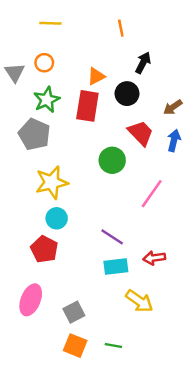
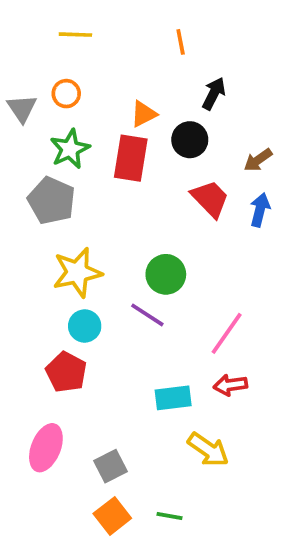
green circle: (112, 160) -> (166, 274), moved
pink line: (152, 194) -> (227, 333), moved
purple line: (112, 237) -> (147, 315), moved
orange square: (75, 346) -> (112, 516), turned 30

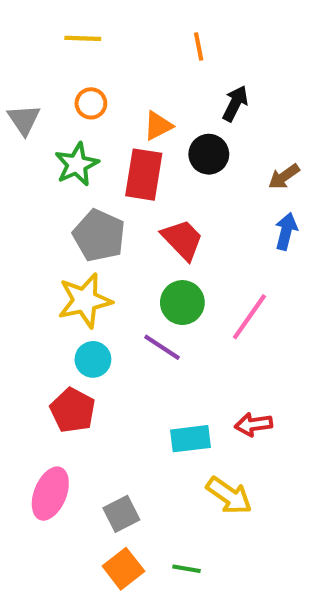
orange circle: (66, 94) -> (91, 103), moved
red trapezoid: (210, 199) -> (182, 240), moved
gray pentagon: (51, 201) -> (99, 235), moved
pink line: (227, 333) -> (249, 317), moved

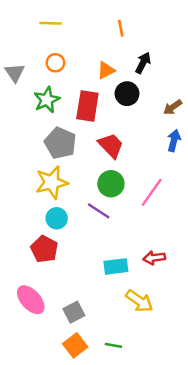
orange triangle: (158, 126) -> (106, 70), moved
pink ellipse: (50, 494) -> (31, 300), turned -64

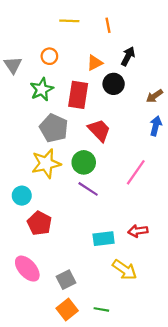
yellow line: (50, 23) -> (69, 21), moved
green circle: (111, 184) -> (84, 162), moved
cyan circle: (57, 218) -> (22, 196), moved

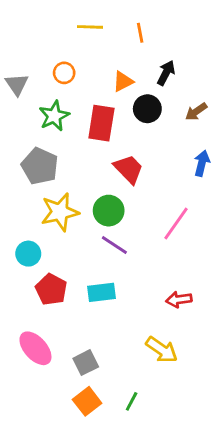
brown arrow: (154, 96) -> (196, 112), moved
gray pentagon: (54, 128) -> (40, 166), moved
cyan rectangle: (104, 239) -> (101, 292), moved
green line: (101, 309) -> (132, 401), turned -72

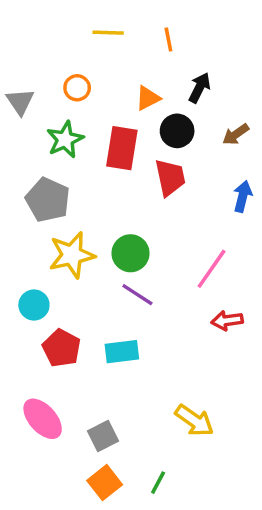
red trapezoid: (129, 169) -> (170, 177), moved, turned 32
red arrow: (179, 299) -> (227, 321), moved

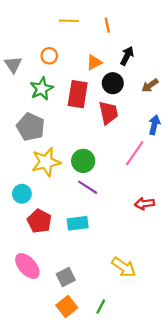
pink line: (212, 269) -> (135, 153), moved

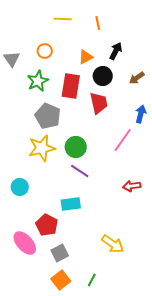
gray pentagon: (31, 127) -> (48, 116), moved
cyan circle: (22, 194) -> (20, 187), moved
red pentagon: (39, 221) -> (47, 225), moved

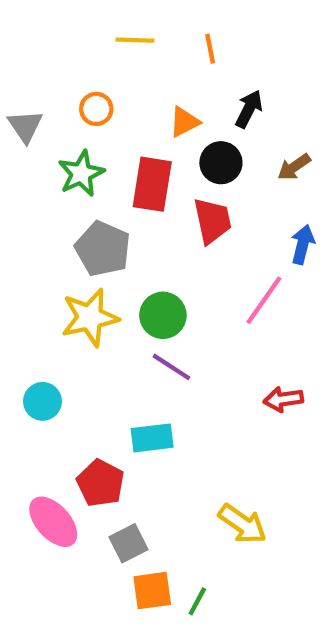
orange square: (61, 280) -> (152, 591), moved, turned 30

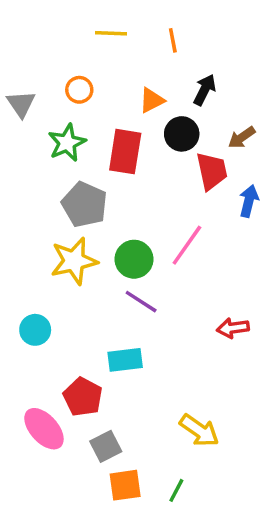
red trapezoid: (212, 221) -> (212, 171), moved
pink line: (264, 300) -> (187, 245), moved
green line: (197, 601) -> (176, 490), moved

